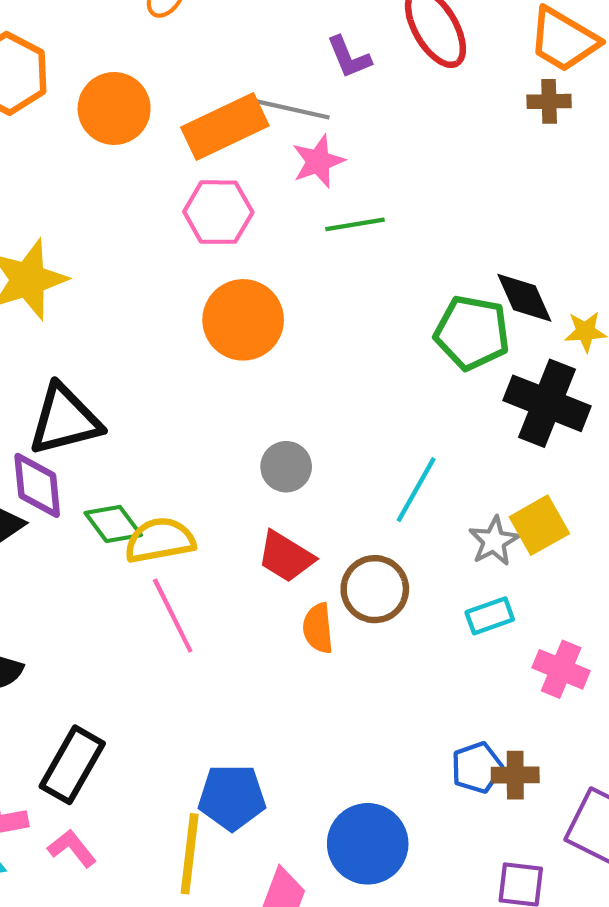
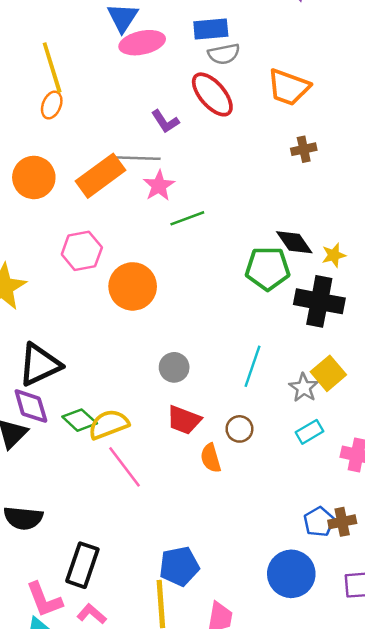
brown cross: (549, 101) -> (304, 149), moved
pink hexagon: (218, 212) -> (82, 251), moved
brown circle: (375, 589) -> (239, 429), size x0.7
blue circle: (368, 844) -> (291, 574), moved

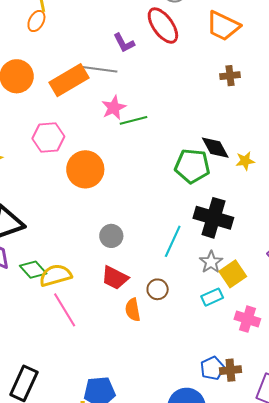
pink star: (159, 186) -> (114, 108), moved
black cross: (319, 301) -> (213, 218), moved
yellow square: (328, 373) -> (233, 274), moved

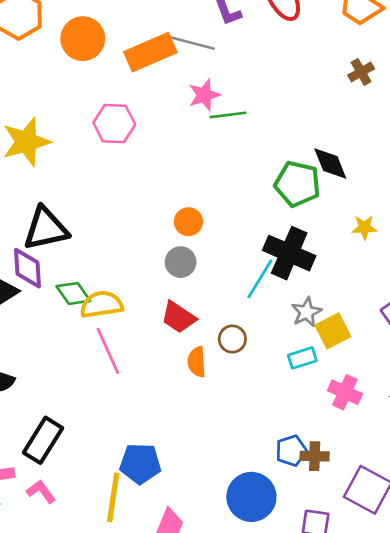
brown cross: (230, 76) -> (361, 72), turned -30
yellow star: (245, 161) -> (364, 228), moved
orange circle: (85, 169) -> (188, 222), moved, size x0.6
black cross: (213, 218) -> (289, 253), moved

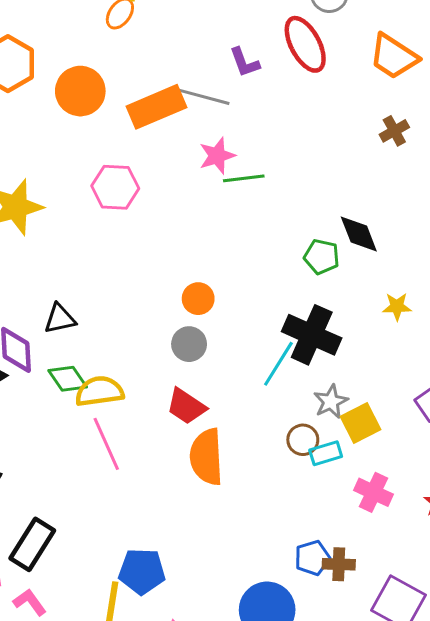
green pentagon: (297, 184) -> (322, 257), size x0.7
black triangle: (46, 229) -> (60, 319), moved, size x0.6
brown circle: (232, 339) -> (303, 440), moved
orange semicircle: (197, 362) -> (206, 457), size x1.6

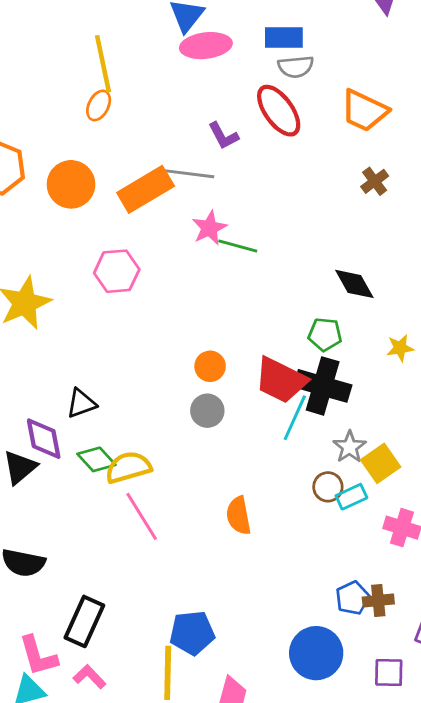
green line: (244, 178) -> (238, 246), turned 30
green pentagon: (322, 257) -> (325, 334), moved
red trapezoid: (186, 406) -> (281, 380), moved, size x1.4
orange semicircle: (206, 457) -> (239, 516), size x0.7

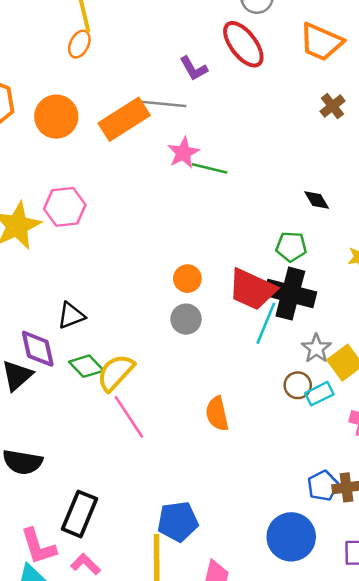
pink hexagon: (117, 271) -> (65, 207), moved
black diamond: (354, 284) -> (317, 200), size x0.7
yellow semicircle: (128, 467) -> (116, 373), turned -30

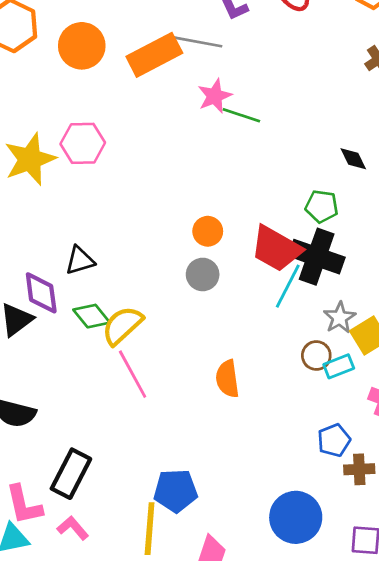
blue pentagon: (323, 486) -> (334, 440), moved

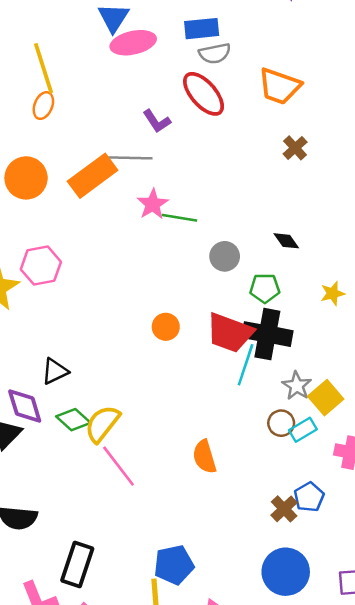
gray circle: (203, 274) -> (225, 256), moved
brown cross: (359, 469) -> (284, 509), moved, turned -32

